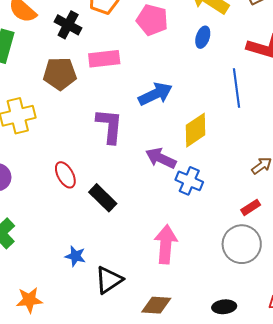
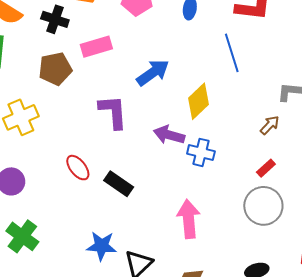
blue star: (75, 256) -> (102, 246), size x1.4

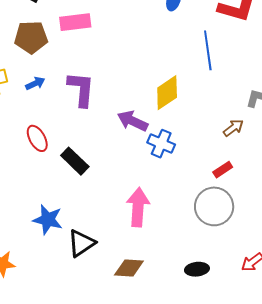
blue arrow: (153, 73) -> (35, 83), moved, size x0.6

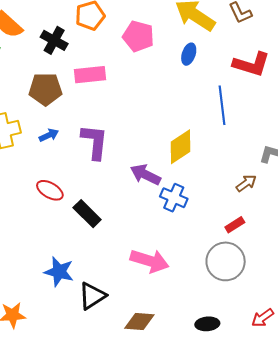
red ellipse: (37, 138) -> (50, 190), turned -32
pink arrow: (138, 207) -> (149, 261), turned 102

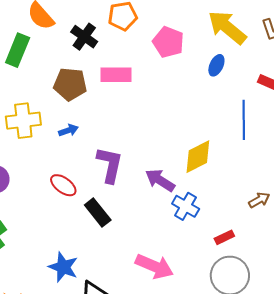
purple L-shape: (95, 142) -> (110, 165), moved
red rectangle: (235, 225) -> (224, 237), moved

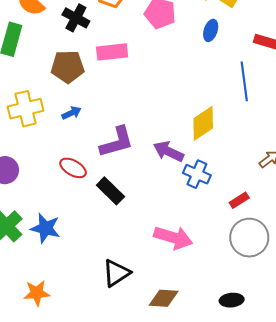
purple L-shape: (110, 165) -> (117, 142), turned 69
blue star: (63, 267) -> (45, 228), moved

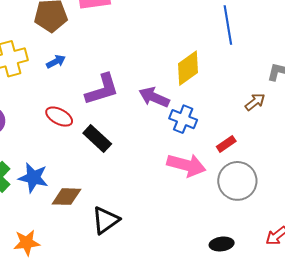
pink arrow: (173, 238) -> (186, 165), moved
brown diamond: (164, 298) -> (66, 197), moved

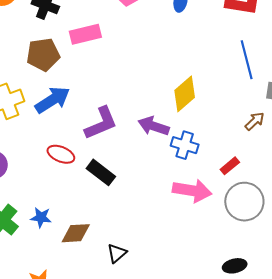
blue line: (228, 25) -> (247, 60), moved
blue arrow: (56, 62) -> (53, 100), size x1.8
blue star: (33, 178) -> (41, 218), size x0.7
black triangle: (106, 220) -> (117, 253), size x0.7

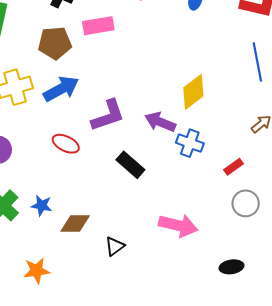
black rectangle: (101, 172) -> (130, 165), moved
pink arrow: (192, 191) -> (178, 225), moved
gray circle: (244, 202) -> (246, 203), size x0.7

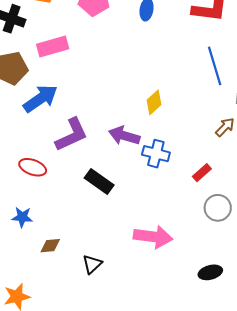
blue arrow: (61, 89) -> (40, 99), moved
yellow diamond: (193, 92) -> (154, 102), size x0.7
blue star: (42, 205) -> (22, 217), moved
brown diamond: (75, 223) -> (50, 246), size x0.7

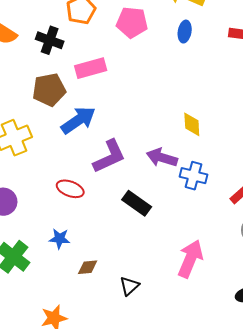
yellow diamond: (154, 102) -> (192, 124), turned -50
pink arrow: (153, 237) -> (190, 259), turned -75

